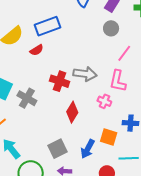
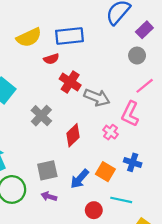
red cross: (60, 81) -> (70, 82), moved
gray cross: (27, 98) -> (41, 116), moved

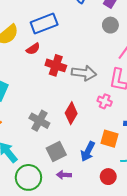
gray cross: (41, 116) -> (39, 121), moved

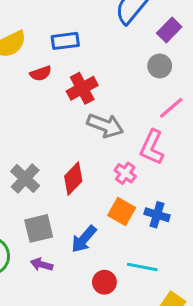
blue rectangle: (44, 24) -> (65, 41), size x0.7
red cross: (56, 65) -> (82, 88), moved, turned 30
orange square: (110, 139) -> (122, 212), moved

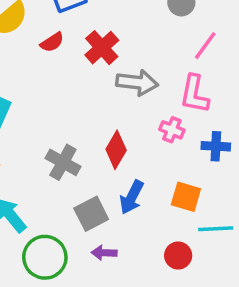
orange square: (122, 212) -> (186, 197), moved
blue cross: (157, 215) -> (216, 146), moved
blue arrow: (84, 239) -> (132, 197), moved

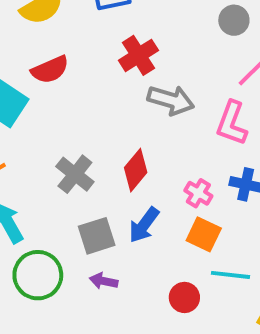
red semicircle: (52, 42) -> (50, 70), moved, size x1.4
pink cross: (172, 130) -> (198, 193), moved

